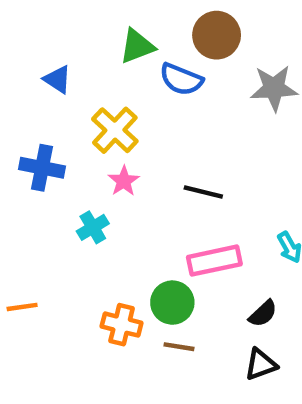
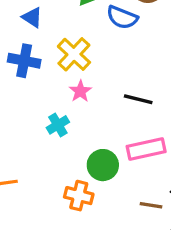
blue cross: (42, 168) -> (24, 61), moved
green circle: (172, 303) -> (103, 165), moved
brown line: (179, 347) -> (151, 205), moved

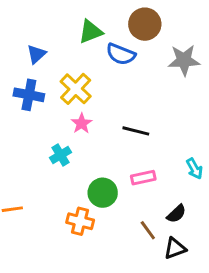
blue triangle: (32, 17) -> (36, 54), turned 45
pink rectangle: (146, 149) -> (143, 178), size x0.7
brown line: (151, 205) -> (148, 230), turned 45

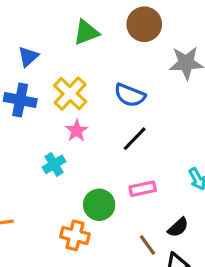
blue semicircle: (121, 54) -> (130, 95), moved
black line: (136, 131) -> (135, 139), turned -60

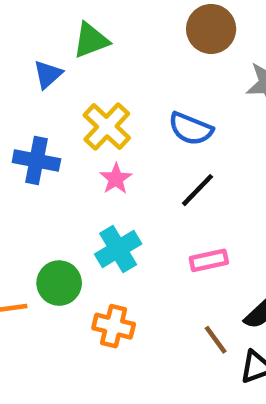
green triangle: (86, 32) -> (91, 40), moved
blue cross: (20, 100) -> (36, 161), moved
cyan cross: (54, 164) -> (118, 249), moved, size x1.4
green circle: (99, 205) -> (59, 283), moved

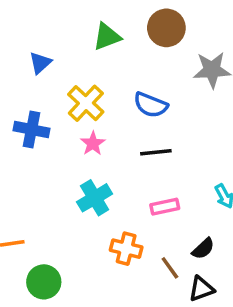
green triangle: (91, 40) -> (107, 37), moved
black line: (197, 190) -> (156, 152), turned 40
green circle: (59, 283) -> (44, 282), moved
orange cross: (114, 326) -> (126, 249), moved

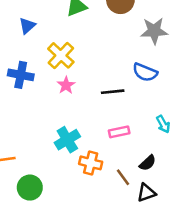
blue semicircle: (151, 105) -> (145, 72), moved
cyan cross: (95, 198) -> (67, 140), moved

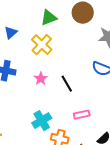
yellow cross: (61, 55) -> (42, 45), moved
black line: (113, 92) -> (67, 84), moved, turned 66

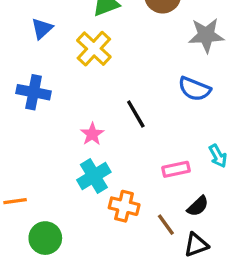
pink star: (41, 79) -> (92, 134), moved
pink rectangle: (82, 115) -> (176, 169), moved

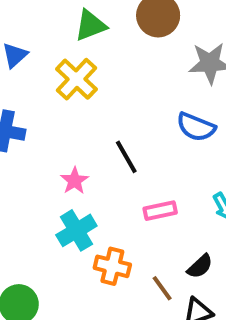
pink rectangle: (176, 169) -> (160, 211), moved

